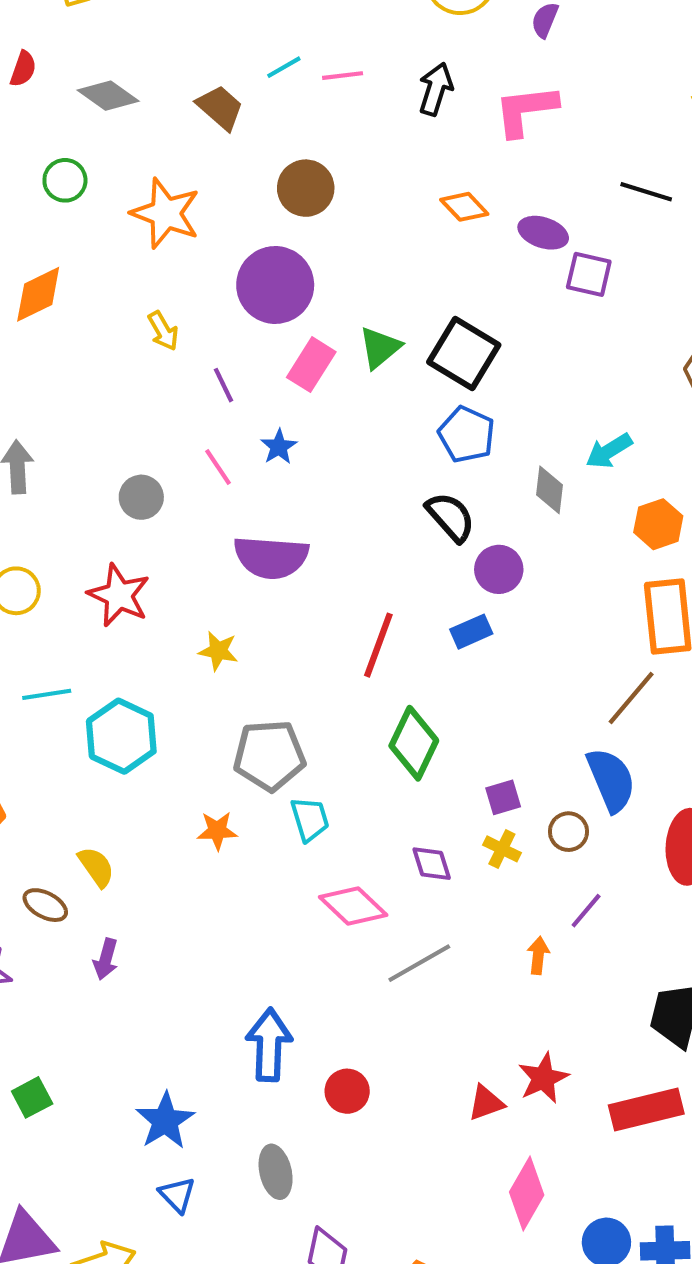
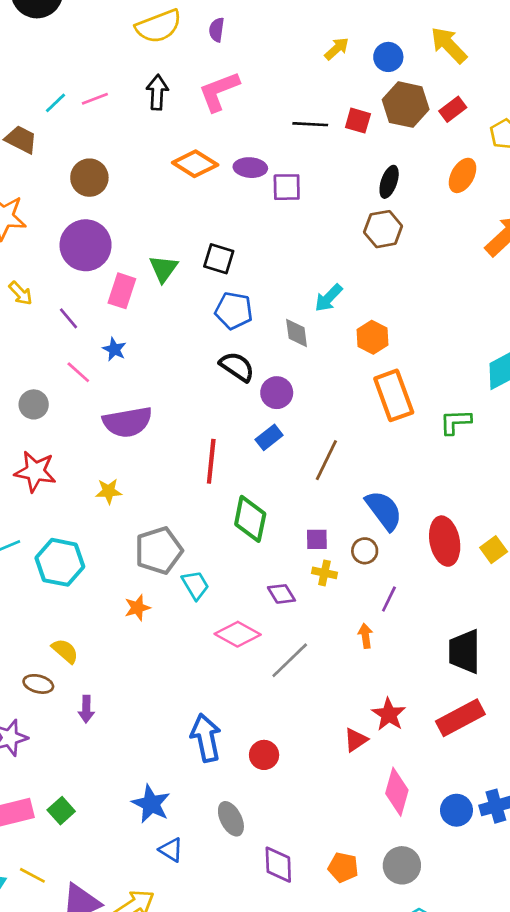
orange diamond: (464, 207) -> (195, 164), size x1.4
black square: (464, 354) -> (219, 259), size x0.7
brown line: (631, 698) -> (326, 460), moved
purple square: (503, 797) -> (317, 539), turned 30

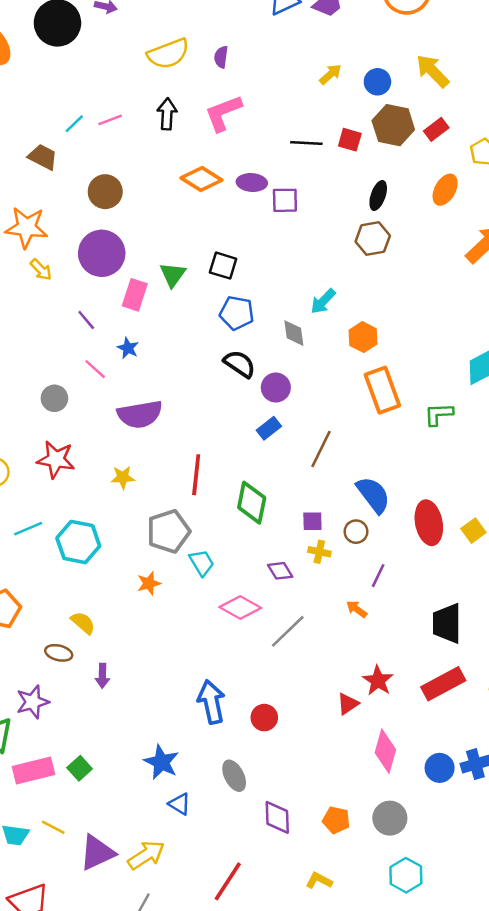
yellow arrow: (21, 293) -> (41, 270), moved
red line: (211, 461) -> (196, 475), moved
orange arrow: (365, 636) -> (357, 609), turned -45

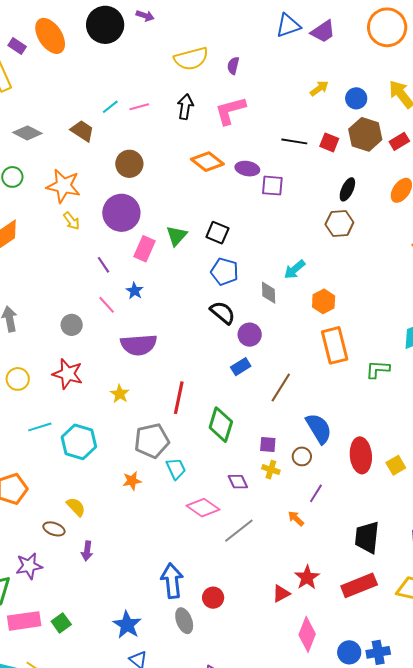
yellow star: (123, 477) -> (120, 394), turned 30
gray ellipse: (234, 776) -> (184, 621), moved

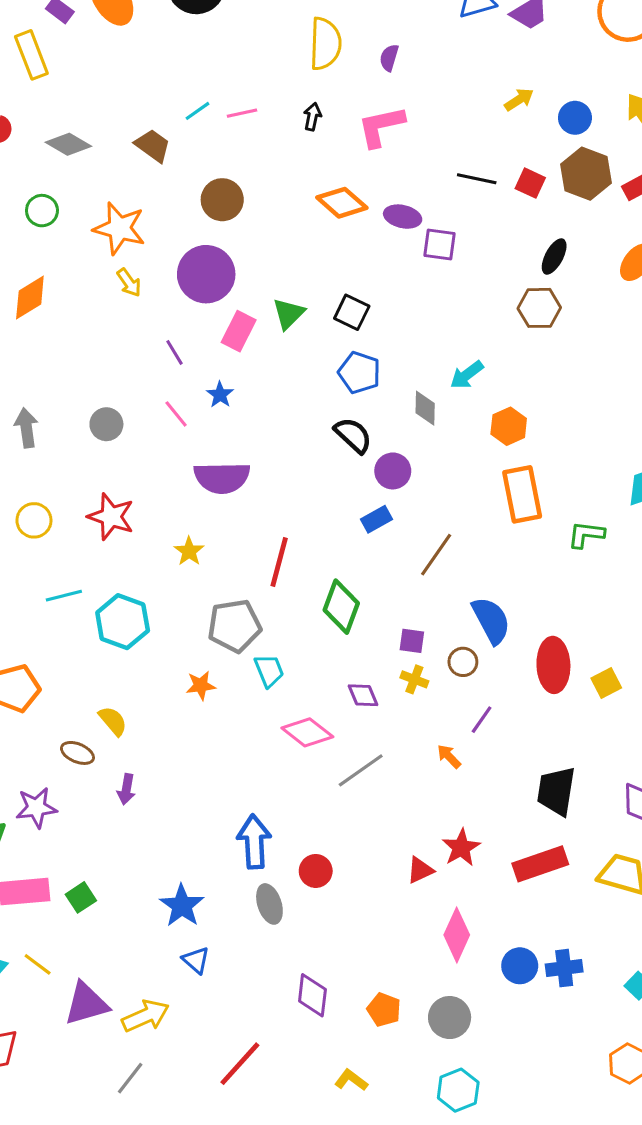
yellow semicircle: (191, 59) -> (325, 44), turned -76
black arrow: (185, 107) -> (312, 117), size x0.7
gray circle: (72, 325) -> (106, 424), moved

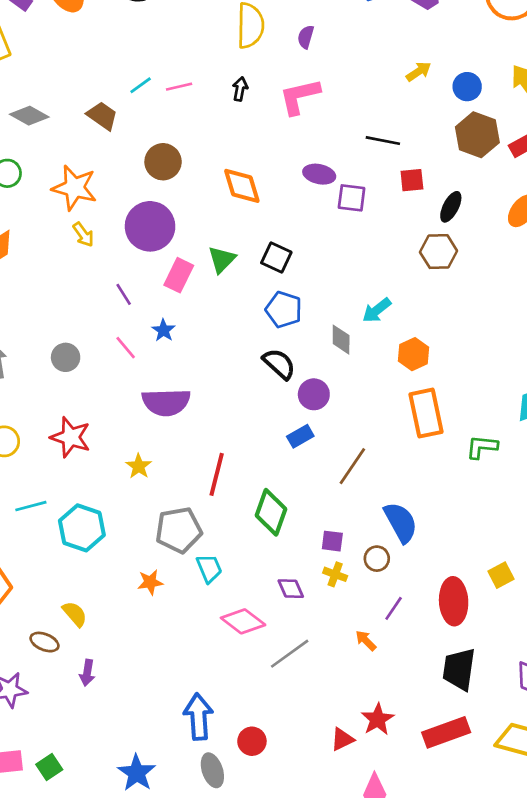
red square: (530, 183) -> (412, 180), moved, turned -30
orange diamond: (342, 203) -> (242, 186), moved, turned 33
red ellipse: (553, 665) -> (454, 601), moved

